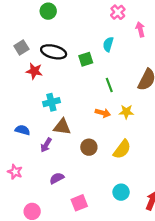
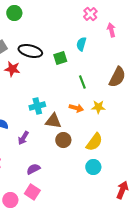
green circle: (48, 11) -> (14, 13), moved
cyan cross: (51, 102) -> (37, 106), moved
brown triangle: (62, 127) -> (53, 121), moved
cyan circle: (121, 192) -> (93, 167), moved
pink square: (79, 203) -> (32, 192), moved, turned -35

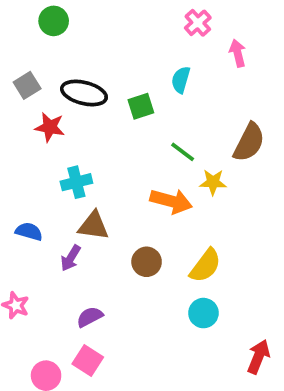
green line: (82, 82) -> (183, 152), turned -32
cyan cross: (37, 106) -> (76, 182), moved
yellow star: (98, 107) -> (213, 182), moved
orange arrow: (76, 108) -> (171, 201), size x1.5
brown triangle: (53, 121) -> (93, 226), moved

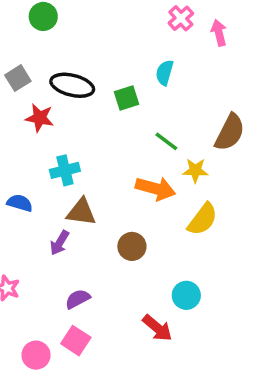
pink arrow: (238, 53) -> (219, 33), moved
blue semicircle: (29, 231) -> (20, 203), moved
yellow semicircle: (205, 266) -> (203, 219), moved
red arrow: (258, 357) -> (157, 328), moved, turned 108

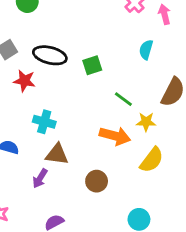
cyan semicircle: (165, 73) -> (146, 50), moved
cyan cross: (65, 170) -> (44, 122), turned 30

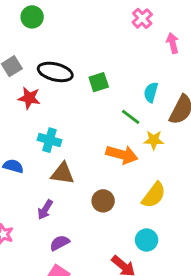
pink arrow: (164, 14) -> (173, 43), moved
cyan semicircle: (146, 50) -> (151, 92), moved
yellow semicircle: (152, 160) -> (154, 195), moved
purple arrow: (40, 178) -> (45, 210), moved

